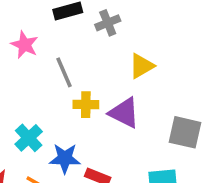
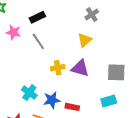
gray cross: (108, 23) -> (92, 15), moved
pink star: (25, 45) -> (13, 32), moved
gray line: (64, 72) -> (38, 41), moved

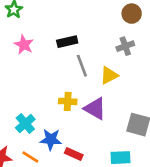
black rectangle: (37, 17) -> (67, 42), moved
gray line: (38, 41) -> (82, 66), moved

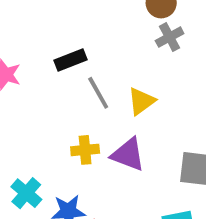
gray cross: (125, 46) -> (170, 37), moved

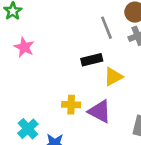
black rectangle: (71, 60) -> (92, 60), moved
gray line: (98, 93) -> (107, 28), moved

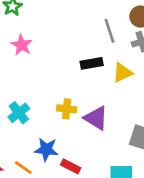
yellow triangle: (113, 77) -> (122, 73), moved
cyan cross: (28, 129) -> (19, 113), moved

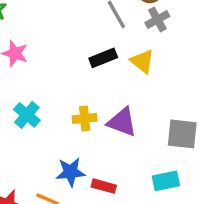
yellow triangle: (122, 73) -> (142, 61), turned -45
cyan cross: (19, 113) -> (27, 115), moved

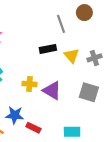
gray cross: (157, 19) -> (94, 58), moved
gray square: (182, 134) -> (89, 92), moved

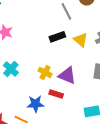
yellow cross: (29, 84) -> (45, 72), turned 32
red rectangle: (33, 128) -> (56, 94), moved

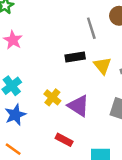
red rectangle: (56, 94) -> (64, 140), moved
blue star: (35, 104) -> (15, 115), moved, turned -30

